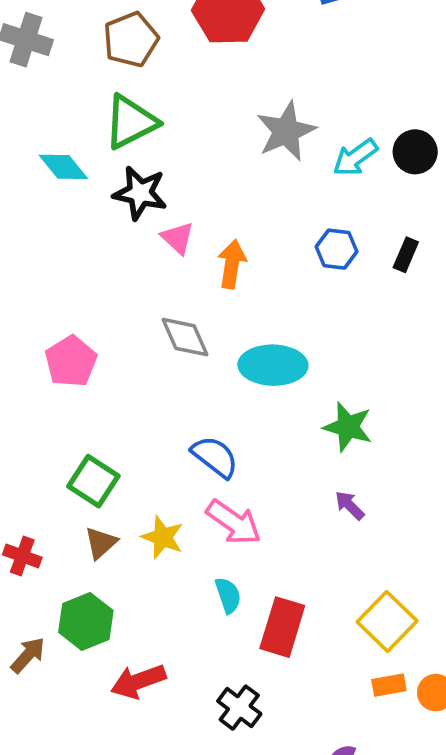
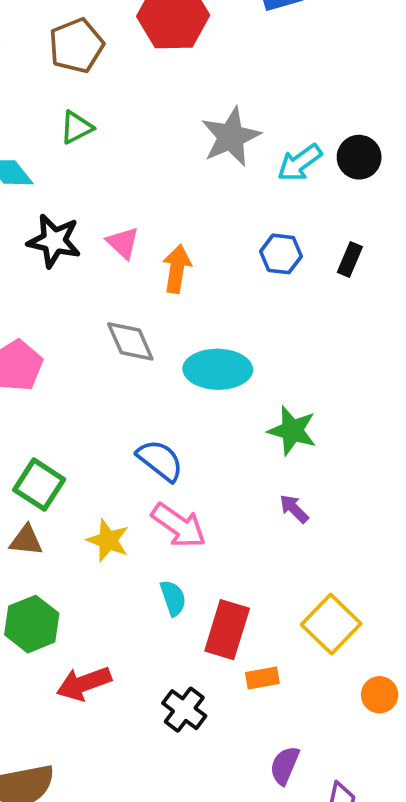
green triangle: (131, 122) -> (76, 127), size x0.6
black star: (140, 193) -> (54, 241), moved
brown triangle: (101, 543) -> (26, 540), moved, turned 48
orange rectangle: (389, 685) -> (262, 678), moved

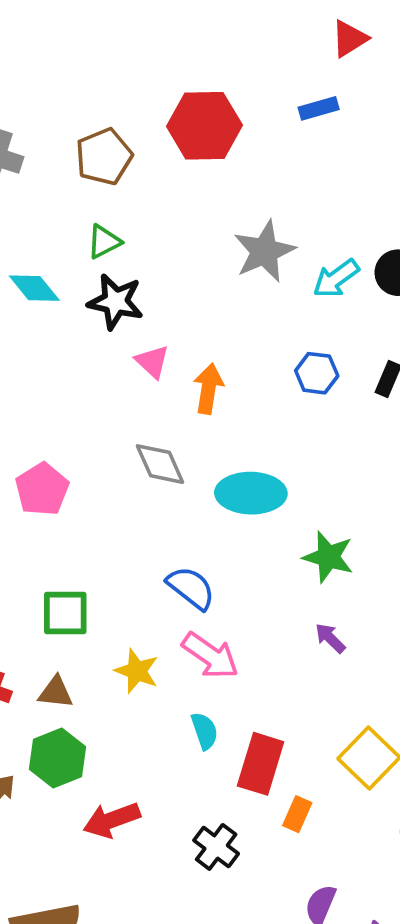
black star: (54, 241) -> (116, 302), moved
green square: (39, 485) -> (65, 613), turned -33
brown triangle: (26, 540) -> (56, 692), moved
orange rectangle: (262, 678) -> (297, 814), turned -56

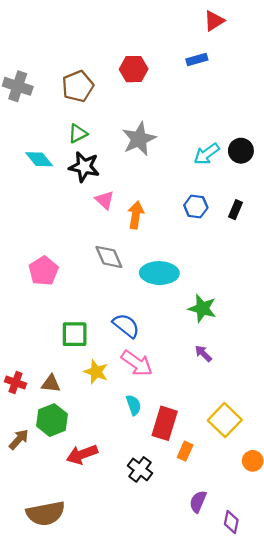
red hexagon: (204, 126) -> (134, 69), size x0.7
gray star: (264, 251) -> (139, 139), moved
green square: (65, 613) -> (75, 334), moved

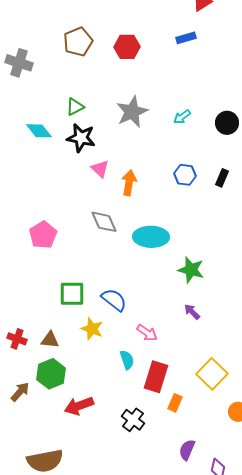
brown pentagon: (78, 86) -> (78, 42), moved
cyan arrow: (207, 154) -> (182, 117), moved, size x0.7
blue semicircle: (126, 326) -> (114, 300), moved
pink arrow: (137, 363) -> (147, 333), moved, size x0.7

